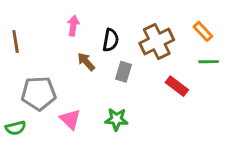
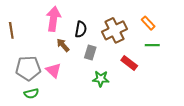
pink arrow: (73, 26) -> (53, 19), size x1.6
pink triangle: (70, 119) -> (53, 70), moved
green star: (116, 119) -> (101, 79), moved
green semicircle: (16, 128) -> (31, 94), moved

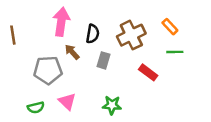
gray pentagon: (28, 68) -> (48, 70), moved
pink triangle: (53, 70) -> (67, 101), moved
green star: (101, 79) -> (112, 105), moved

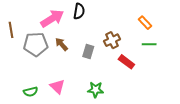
pink arrow: (61, 22) -> (52, 19), turned 50
black semicircle: (93, 34) -> (79, 11), moved
brown cross: (131, 35) -> (112, 40), moved, size x0.7
gray pentagon: (48, 70) -> (36, 44), moved

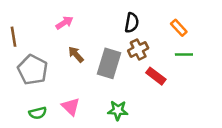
black semicircle: (79, 11) -> (132, 23), moved
pink arrow: (52, 19) -> (64, 23), size x0.6
gray pentagon: (36, 44) -> (33, 70), moved, turned 30
gray rectangle: (88, 51) -> (109, 63), size x1.6

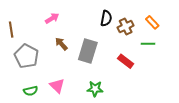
orange rectangle: (179, 28) -> (152, 22), moved
brown cross: (138, 49) -> (126, 26), moved

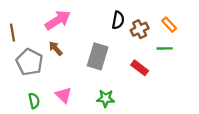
pink arrow: (52, 18) -> (58, 20), size x1.6
brown arrow: (61, 44) -> (56, 48), moved
green semicircle: (31, 91) -> (34, 101), turned -88

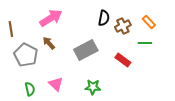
gray rectangle: (98, 56) -> (86, 50), turned 45

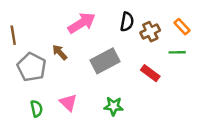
pink arrow: (51, 18) -> (82, 23), moved

